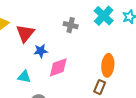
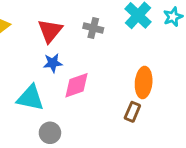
red triangle: (25, 33) -> (50, 31), moved
cyan triangle: (24, 77) -> (30, 98), size x1.5

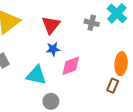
gray cross: (93, 28) -> (92, 23), moved

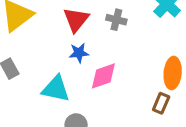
gray cross: (92, 23) -> (116, 20), moved

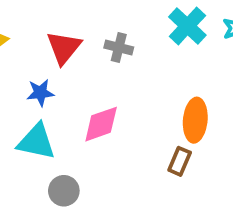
blue star: (79, 53) -> (40, 93), moved

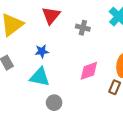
red triangle: (64, 48) -> (51, 15), moved
pink diamond: (101, 124) -> (89, 71), moved

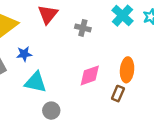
blue star: (42, 51) -> (24, 54), moved

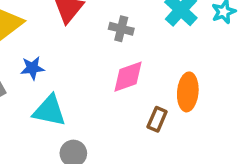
pink diamond: (90, 75) -> (128, 77), moved
brown rectangle: (118, 94) -> (157, 119), moved

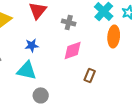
blue star: (32, 68) -> (32, 45), moved
orange ellipse: (188, 92) -> (114, 36), moved

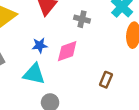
pink diamond: (73, 50) -> (67, 51), moved

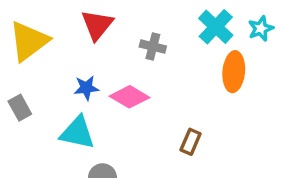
pink diamond: (67, 51) -> (129, 97), turned 50

